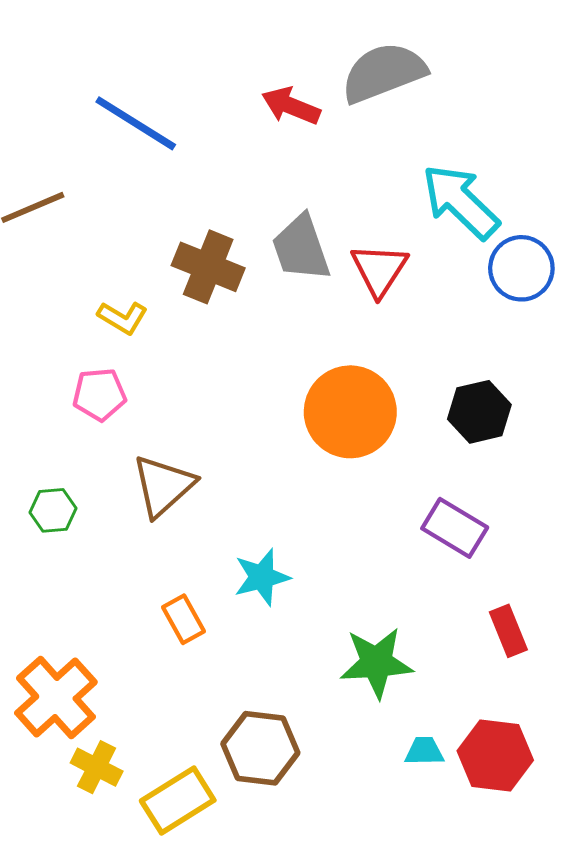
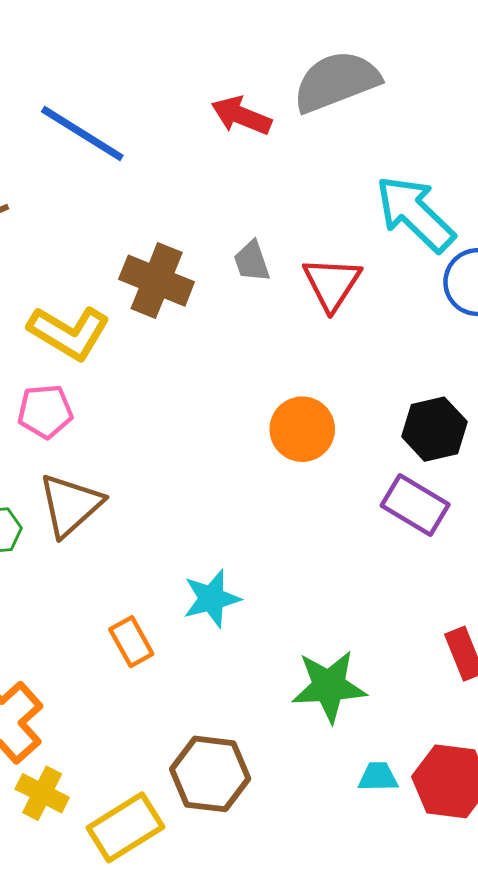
gray trapezoid: (301, 248) -> (252, 261), size x0.6
yellow L-shape: (123, 318) -> (69, 333), size x1.6
orange circle: (350, 412) -> (302, 429), size x0.7
brown triangle: (163, 486) -> (70, 505), moved
purple rectangle: (455, 528) -> (415, 505), moved

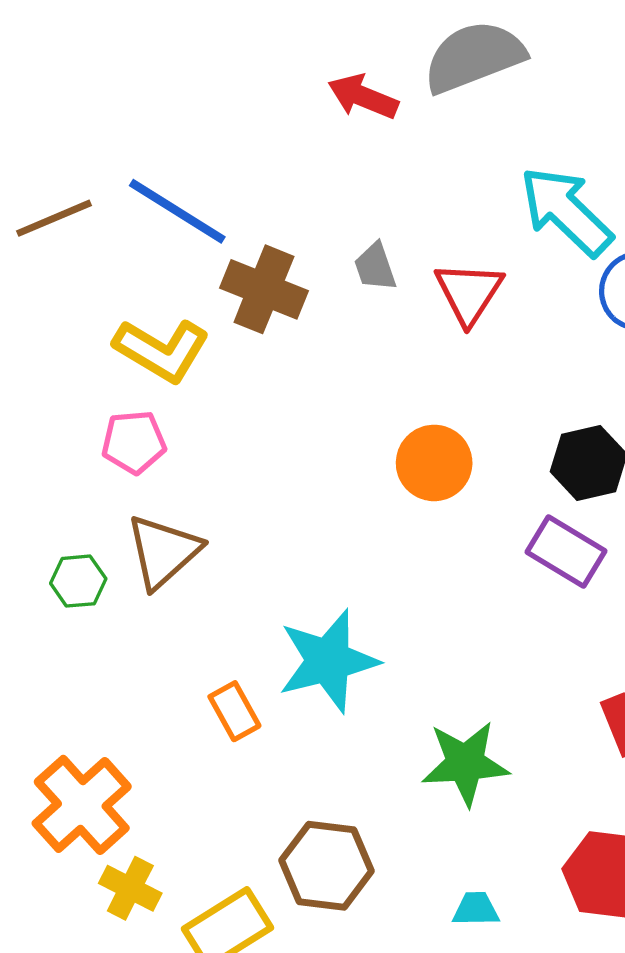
blue line: (82, 133) -> (177, 211), moved
cyan star: (212, 599) -> (328, 661), size x1.5
cyan trapezoid: (378, 777) -> (476, 909), moved

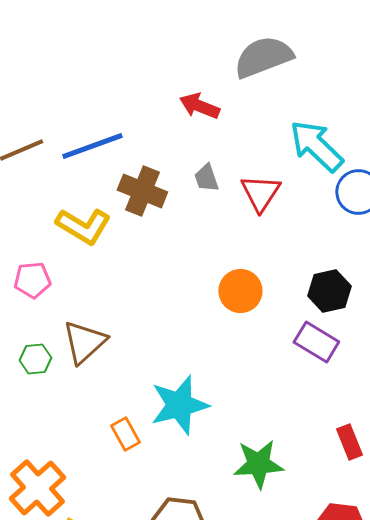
red arrow: (363, 97) -> (199, 106), moved
blue line: (177, 211) -> (92, 146), turned -52
pink pentagon: (134, 442) -> (32, 280), moved

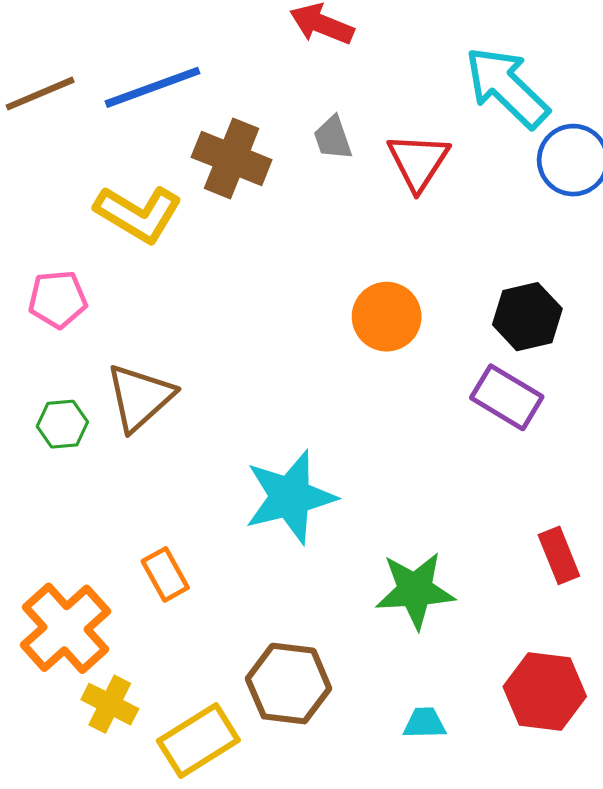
orange rectangle: (125, 434) -> (165, 574), moved

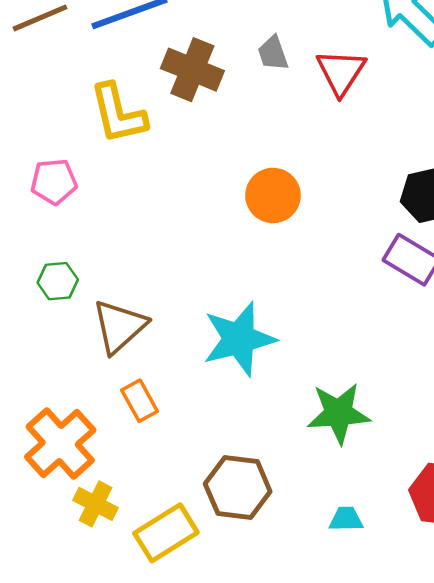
yellow L-shape: (138, 214) -> (118, 114), turned 46
orange circle: (387, 317) -> (273, 195), moved
brown triangle: (140, 397) -> (119, 326), moved

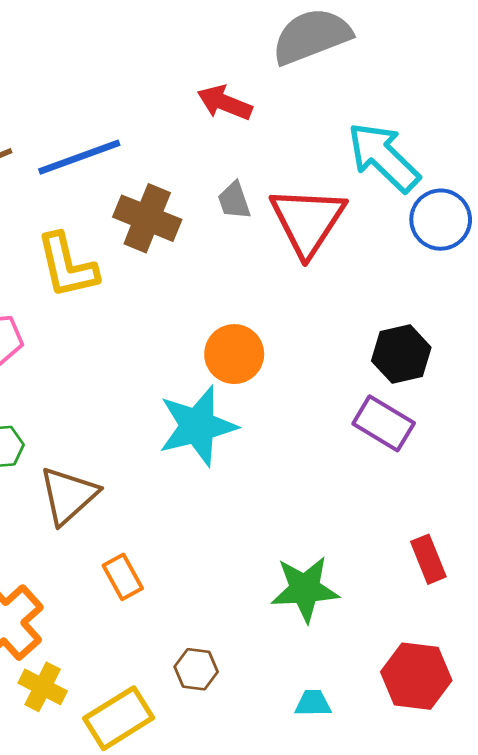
red triangle: (341, 72) -> (308, 221), size x1.4
cyan star: (239, 339) -> (197, 426), moved
orange rectangle: (140, 401) -> (123, 577), moved
brown hexagon: (238, 488) -> (196, 669), size x0.6

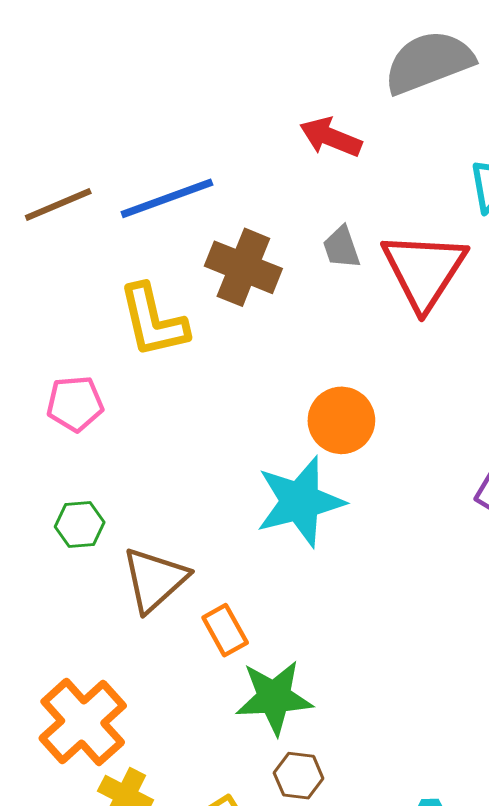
orange rectangle: (123, 577) -> (225, 630), moved
green star: (305, 589) -> (274, 697), moved

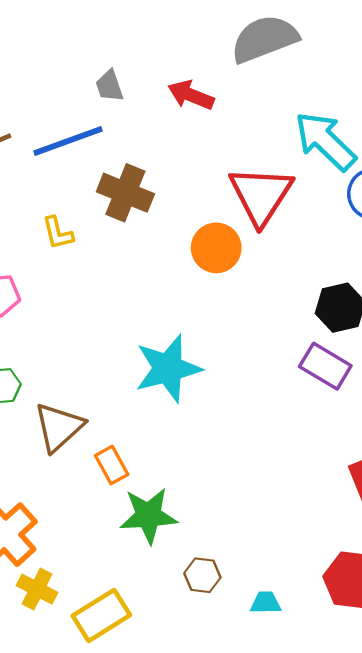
gray trapezoid: (341, 247) -> (109, 86), moved
yellow L-shape: (153, 321) -> (58, 233), size x0.6
orange circle: (341, 420) -> (216, 248), moved
brown hexagon: (299, 776) -> (202, 575), moved

